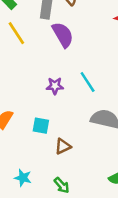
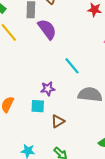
purple star: (55, 86) -> (48, 89), moved

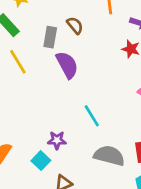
cyan square: (38, 106) -> (41, 161), turned 32

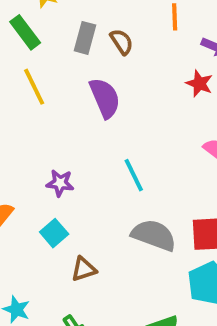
gray rectangle: (50, 37) -> (85, 38), moved
purple star: (57, 140) -> (60, 183), moved

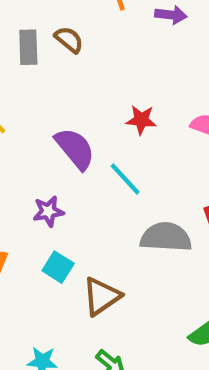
red star: (199, 83) -> (141, 120), moved
purple semicircle: (105, 98) -> (75, 149), moved
brown triangle: (84, 269) -> (101, 296), size x1.4

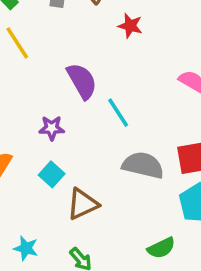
red star: (141, 120) -> (130, 26), moved

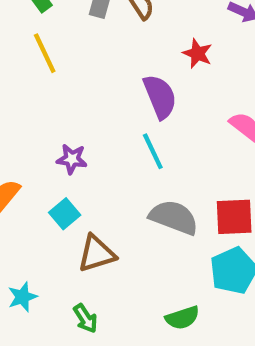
red star: (130, 26) -> (197, 53), moved
purple semicircle: (82, 81) -> (160, 97), moved
cyan star: (26, 248) -> (22, 297), turned 30

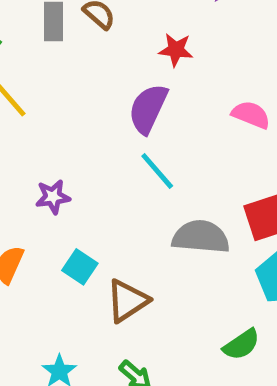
purple semicircle: (160, 97) -> (148, 109), turned -117
purple star: (72, 159) -> (53, 197), moved

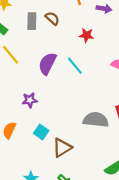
purple semicircle: (148, 109) -> (47, 64), moved
cyan line: (157, 171) -> (75, 66), moved

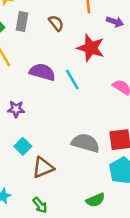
gray rectangle: (32, 21) -> (22, 21), moved
red star: (87, 35) -> (91, 48), size x1.6
purple semicircle: (47, 64) -> (42, 72), turned 70

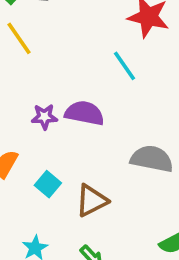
purple semicircle: (42, 72) -> (84, 113), moved
cyan square: (23, 146) -> (48, 184), moved

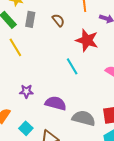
purple semicircle: (84, 113) -> (56, 103), moved

